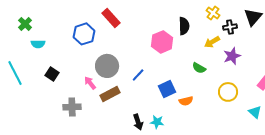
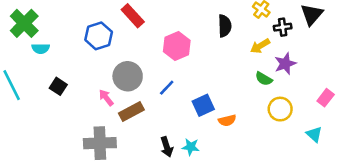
green cross: (25, 24) -> (24, 23), size x1.6
pink hexagon: (162, 42) -> (177, 46), moved
green semicircle: (199, 68) -> (264, 79), moved
gray cross: (72, 107) -> (100, 143), moved, size x1.4

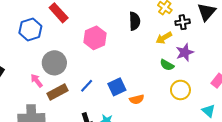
blue line: (167, 88) -> (87, 86), moved

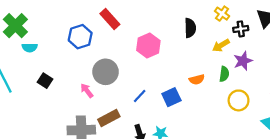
green semicircle: (167, 65) -> (224, 74), turned -112
brown rectangle: (57, 92) -> (109, 118), moved
orange semicircle: (137, 99) -> (197, 80), moved

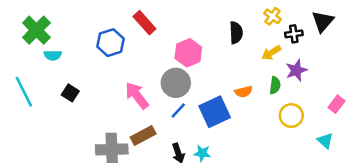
gray circle: (106, 72) -> (176, 83), moved
pink arrow: (87, 91) -> (137, 95), moved, size x1.6
blue square: (171, 97) -> (215, 112), size x1.4

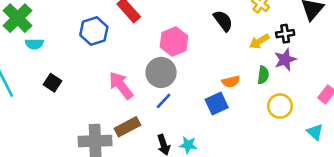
black semicircle: (236, 33) -> (223, 21), turned -35
black cross: (294, 34) -> (285, 34), moved
blue square: (215, 112) -> (217, 103), moved, size x0.7

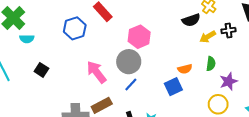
black semicircle: (223, 21) -> (191, 20), moved, turned 108
purple star: (285, 60) -> (229, 81), moved
yellow circle: (280, 106) -> (218, 104), moved

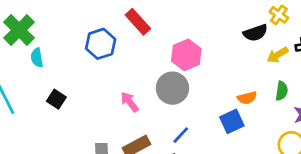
cyan semicircle: (27, 39) -> (37, 58), turned 80
pink arrow: (96, 72) -> (130, 102), size x0.7
blue line: (131, 85) -> (181, 135), moved

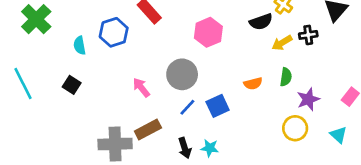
pink hexagon: (186, 55) -> (208, 32), moved
cyan semicircle: (37, 58) -> (80, 45), moved
blue square: (232, 121) -> (218, 106), moved
blue line: (181, 135) -> (187, 107), moved

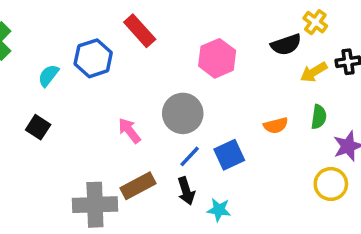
cyan semicircle: (80, 45) -> (48, 76), turned 48
black arrow: (185, 148) -> (186, 191), moved

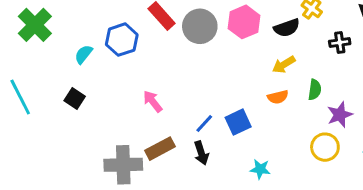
pink hexagon: (217, 58) -> (244, 22), moved
yellow arrow: (314, 72) -> (284, 65), moved
gray circle: (183, 113) -> (200, 26), moved
cyan star: (219, 210) -> (260, 169), moved

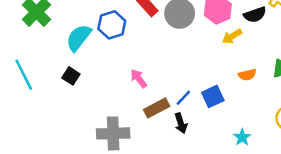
cyan semicircle: (83, 54) -> (79, 38), size x1.6
yellow arrow: (284, 65) -> (232, 36), moved
brown rectangle: (160, 149) -> (157, 108), moved
cyan star: (260, 169) -> (242, 137), moved, turned 30

